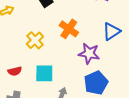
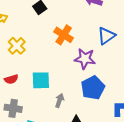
yellow cross: (35, 40) -> (17, 46), moved

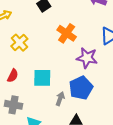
red semicircle: (11, 79) -> (13, 76), turned -48
blue pentagon: (93, 88) -> (81, 88), moved

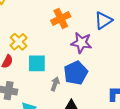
orange cross: (67, 33) -> (61, 18), turned 30
yellow cross: (19, 43) -> (19, 42), moved

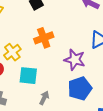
orange cross: (61, 18) -> (44, 38), moved
blue pentagon: (76, 73) -> (80, 88), moved

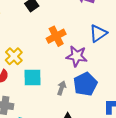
orange cross: (44, 38) -> (56, 36), moved
gray arrow: (44, 98) -> (62, 88), moved

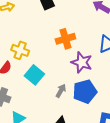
yellow cross: (14, 56) -> (20, 50), turned -36
cyan square: (33, 78) -> (34, 75), turned 30

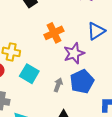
purple star: (82, 62) -> (74, 53), turned -30

